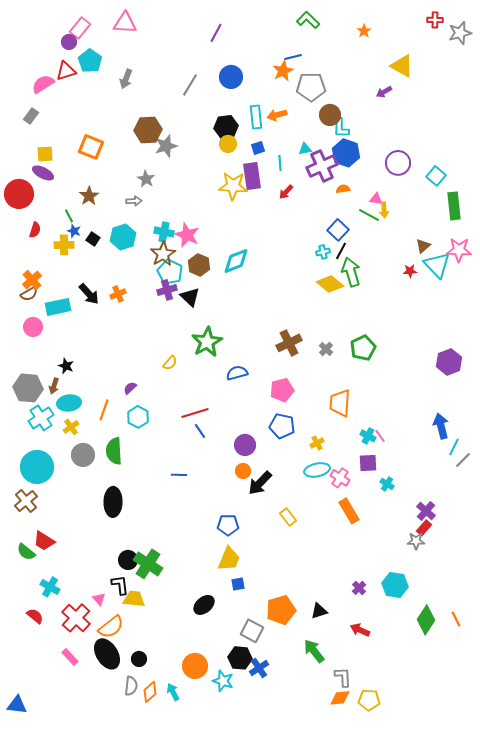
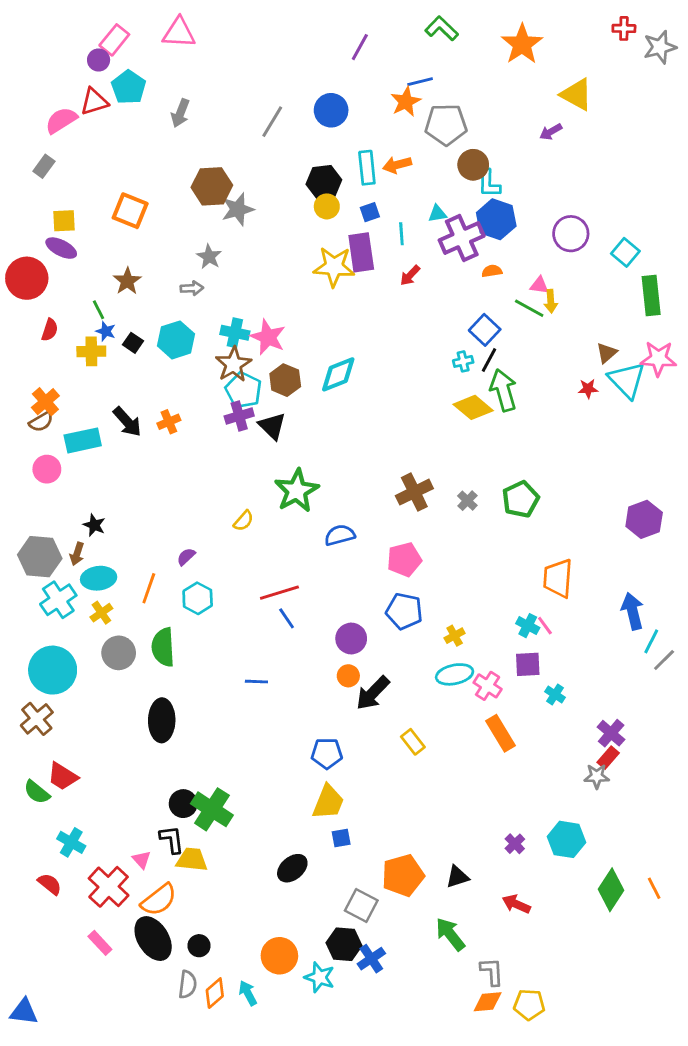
orange star: (364, 31) -> (522, 44), size x2.0
purple line: (216, 33) -> (360, 47), moved
orange trapezoid: (340, 403) -> (558, 578), moved

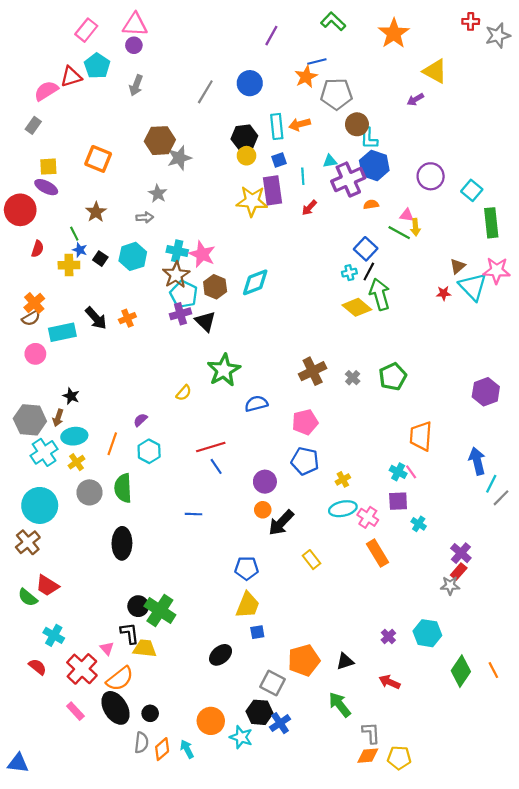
purple circle: (99, 60) -> (134, 45), moved

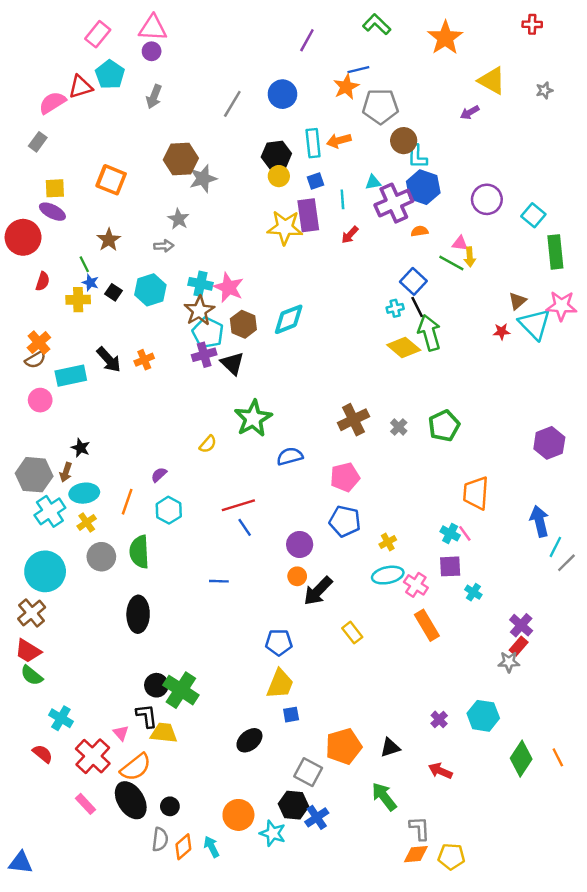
gray star: (498, 36) -> (544, 90), moved, size x0.6
black line: (369, 272) -> (417, 307), turned -54
red trapezoid: (47, 586) -> (28, 651), moved

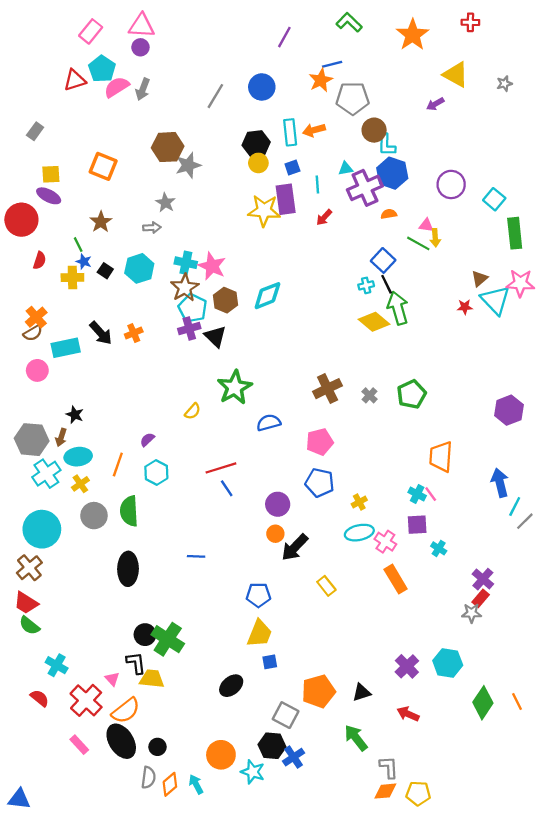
red cross: (532, 24) -> (470, 22), moved
pink semicircle: (52, 103) -> (117, 87), moved
blue line: (219, 581) -> (196, 556), moved
purple cross: (439, 719) -> (407, 666), size x1.5

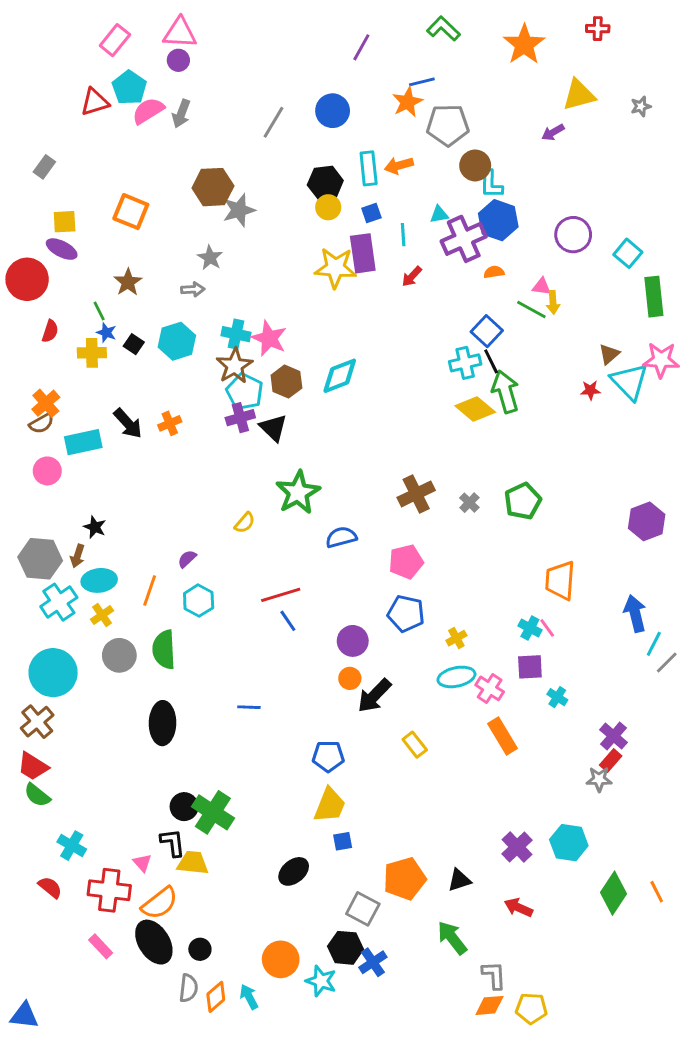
yellow triangle: (456, 75) -> (579, 95), turned -44
cyan cross: (366, 285) -> (465, 363), size x1.5
red cross: (86, 700) -> (109, 890), turned -36

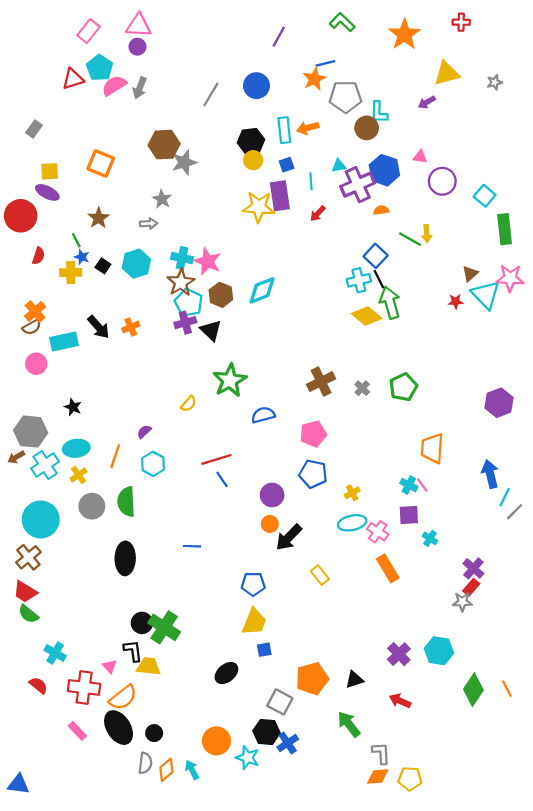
cyan L-shape: (491, 184) -> (379, 112), moved
pink triangle: (541, 286) -> (420, 157), moved
brown arrow: (78, 556) -> (16, 457), moved, turned 42

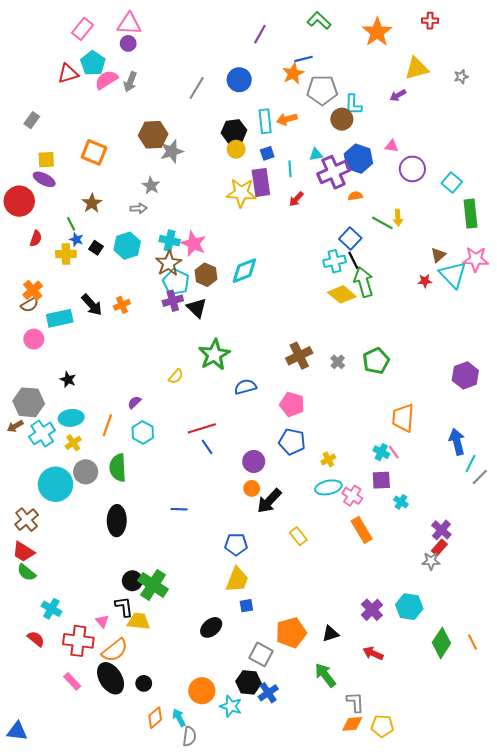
pink pentagon: (313, 434) -> (292, 404), turned 30
cyan circle: (41, 519) -> (56, 484), moved
gray semicircle: (145, 763) -> (189, 736), moved

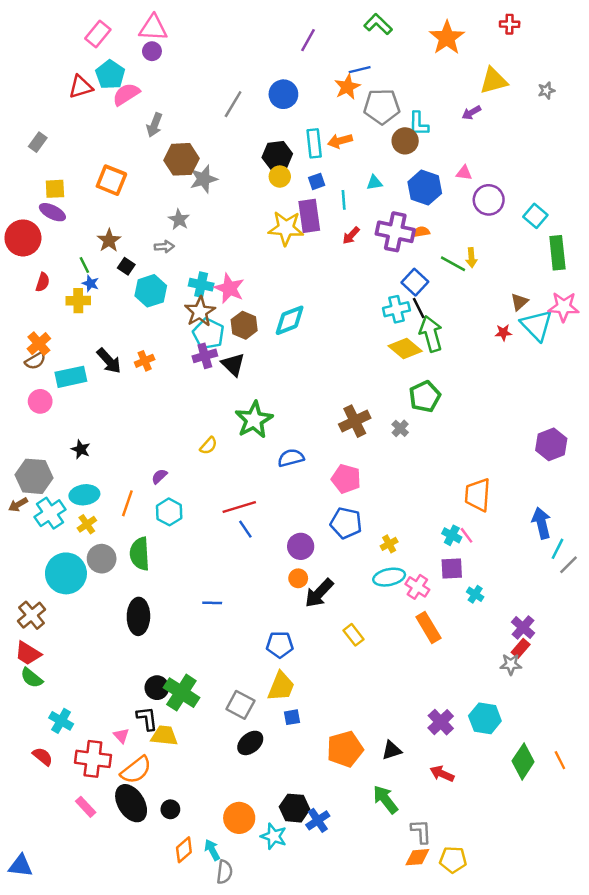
gray arrow: (130, 82) -> (154, 125), moved
purple cross: (334, 172) -> (395, 232), moved, turned 36
black square: (96, 248) -> (126, 266), moved
green pentagon: (376, 361) -> (425, 396), moved
gray square: (261, 654) -> (240, 705), moved

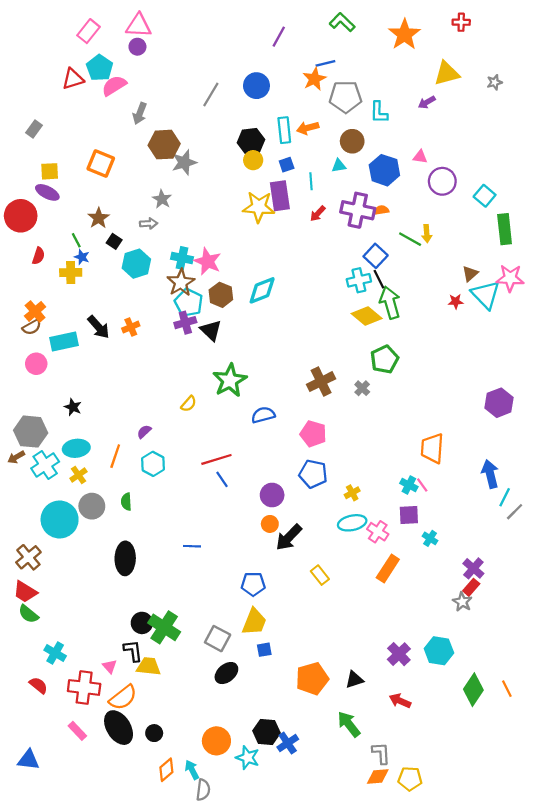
brown circle: (405, 141) -> (352, 141), moved
green semicircle: (140, 554) -> (126, 502), size x0.6
orange rectangle: (428, 627) -> (388, 568), turned 64
gray star: (511, 664) -> (462, 602), turned 30
blue triangle: (20, 866) -> (28, 760), moved

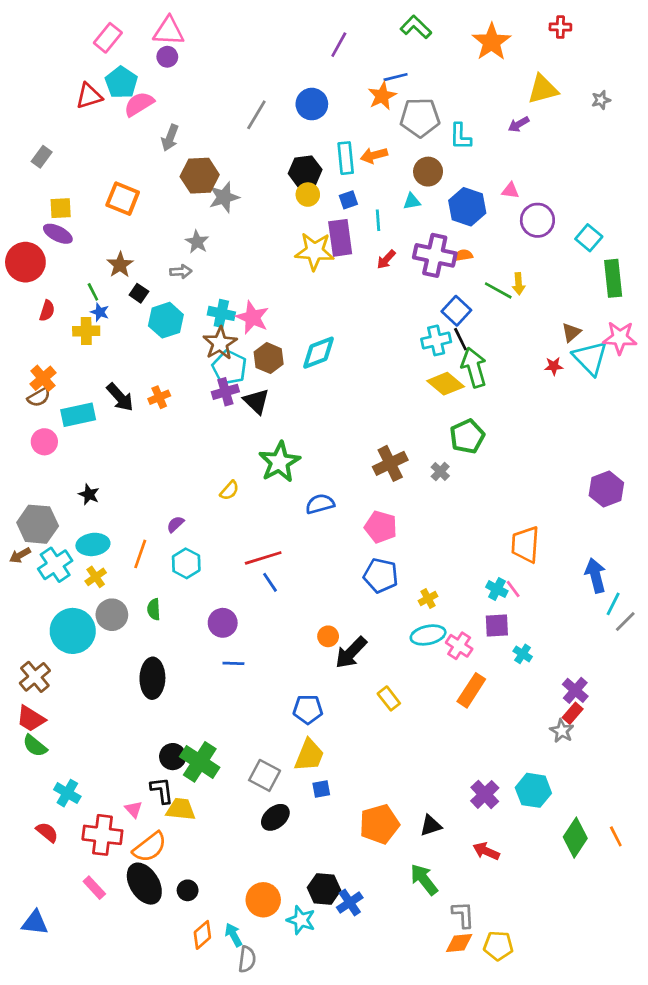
purple circle: (272, 495) -> (223, 623), moved

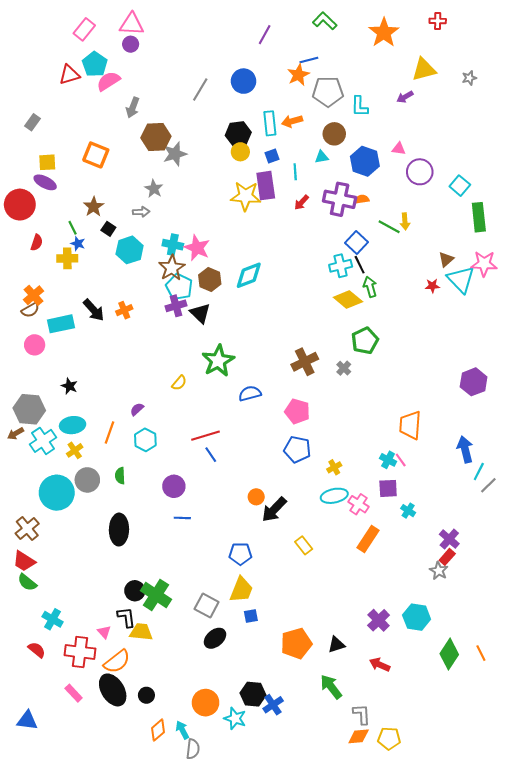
green arrow: (474, 367) -> (370, 287), size x0.7

